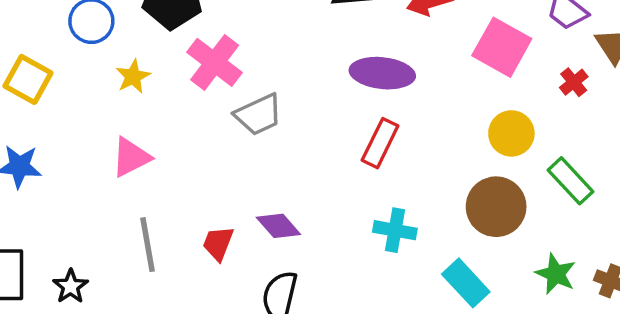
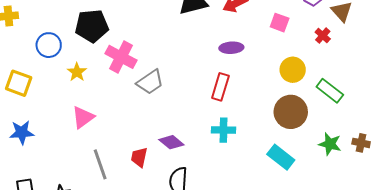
pink square: (502, 47) -> (280, 23), size x0.6
purple ellipse: (382, 73) -> (231, 48), moved, size x0.7
cyan cross: (395, 230) -> (224, 130), moved

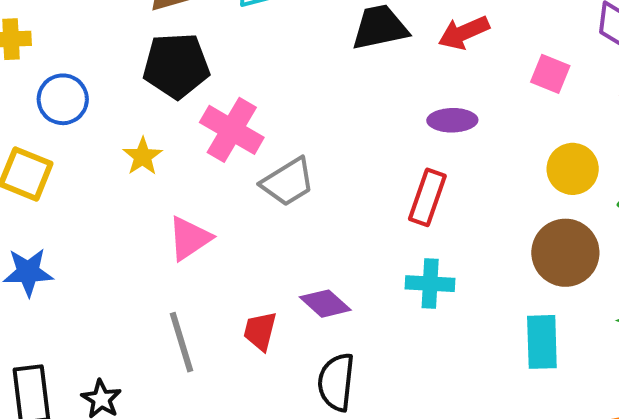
blue circle: (49, 45) -> (63, 99), moved
pink triangle: (83, 117) -> (190, 238), moved
cyan rectangle: (281, 157) -> (542, 342), turned 48

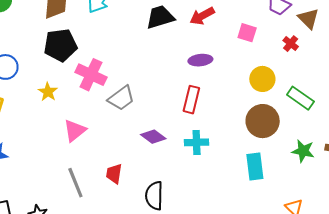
purple diamond: (325, 304) -> (153, 137), moved

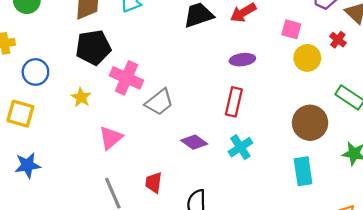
yellow circle: (262, 79) -> (307, 58), moved
cyan cross: (197, 142) -> (240, 147), turned -30

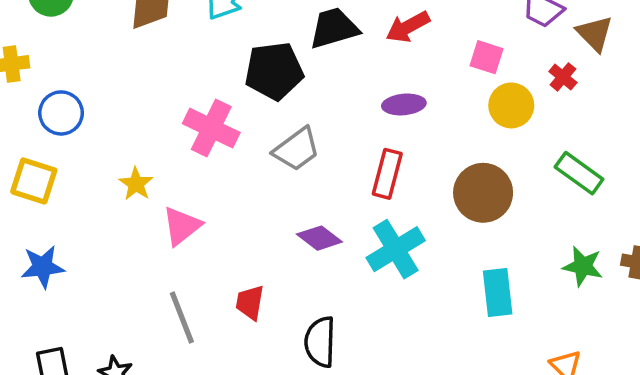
black pentagon: (93, 47) -> (274, 71), moved
yellow star: (81, 97) -> (136, 184), moved
gray trapezoid: (159, 102) -> (297, 149), moved
brown circle: (310, 123) -> (483, 193), moved
cyan cross: (240, 147) -> (396, 249), size x1.4

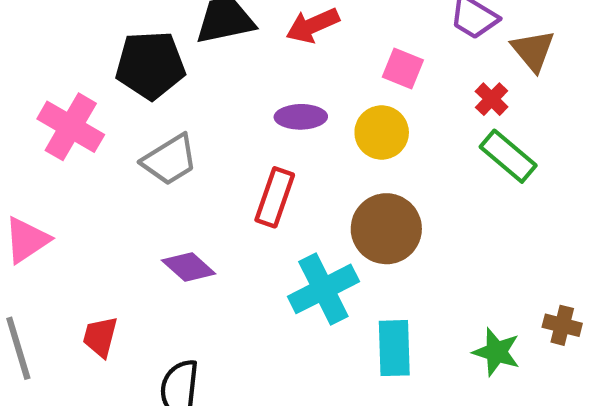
yellow circle: (511, 105) -> (382, 132), moved
green rectangle: (579, 173) -> (508, 156), moved
cyan cross: (396, 249) -> (323, 289), moved
green star: (583, 266) -> (496, 352), moved

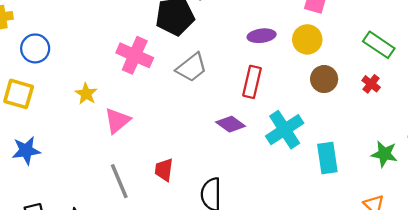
red cross: (492, 99) -> (371, 84), moved
brown circle: (386, 229) -> (324, 79), moved, size x0.7
purple diamond: (189, 267) -> (231, 124), moved

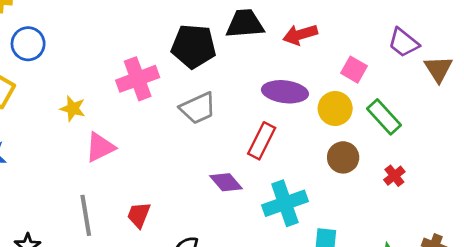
purple ellipse: (262, 36) -> (285, 92), size x1.4
green rectangle: (379, 45) -> (384, 117), moved
pink cross: (135, 55) -> (138, 79), turned 32
yellow star: (86, 94) -> (73, 108), turned -30

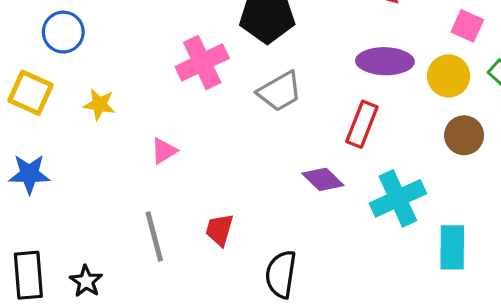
yellow star: (73, 108) -> (99, 105), moved
pink triangle: (100, 147) -> (164, 151), size x0.7

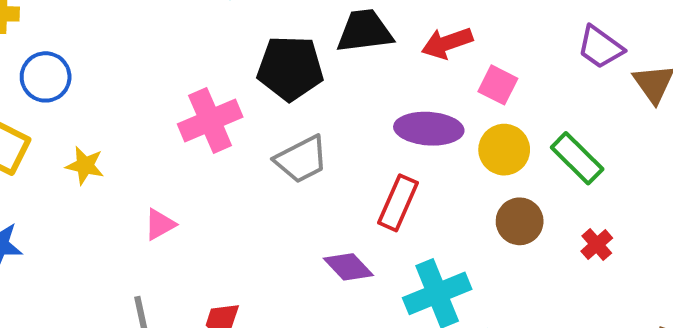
pink square: (467, 26) -> (498, 85), moved

